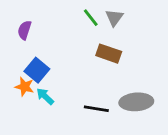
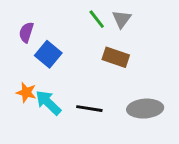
blue square: (37, 70) -> (48, 54), moved
cyan arrow: (45, 96) -> (48, 103), size x1.4
black line: (96, 109) -> (89, 109), moved

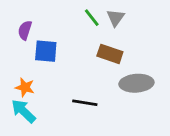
blue square: (48, 54) -> (46, 51), turned -35
cyan arrow: (48, 103) -> (23, 111), moved
gray ellipse: (145, 109) -> (136, 83), moved

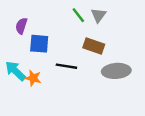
orange star: (25, 87) -> (33, 78), moved
black line: (85, 103) -> (66, 66), moved
cyan arrow: (23, 111) -> (15, 71), moved

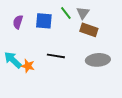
blue square: (39, 44) -> (44, 21), moved
brown rectangle: (94, 46) -> (89, 30), moved

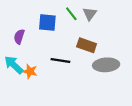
purple semicircle: (18, 22) -> (19, 37), moved
brown rectangle: (89, 30) -> (87, 45), moved

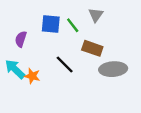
green line: (71, 14) -> (73, 25), moved
black line: (60, 61) -> (65, 64), turned 36

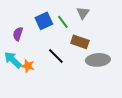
blue square: (51, 24) -> (44, 21), turned -30

